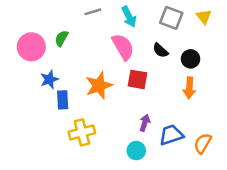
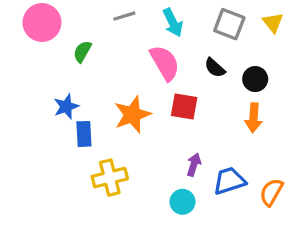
pink circle: (31, 47) -> (42, 23), moved

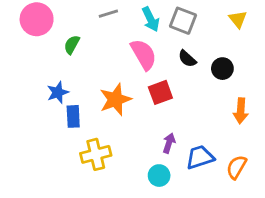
gray square: (229, 24) -> (183, 21), moved
red square: (184, 106) -> (160, 92), turned -30
orange arrow: (254, 118) -> (241, 111), moved

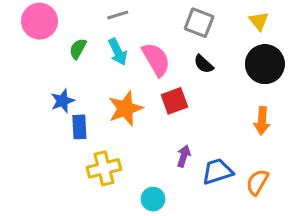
cyan arrow: (151, 19) -> (118, 52), moved
black circle: (222, 69) -> (265, 64), moved, size x1.6
cyan circle: (159, 176) -> (153, 199), moved

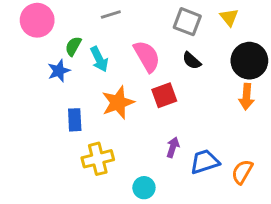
yellow triangle: (259, 21) -> (229, 17), moved
cyan arrow: (118, 52) -> (99, 59), moved
blue star: (63, 101) -> (59, 71), moved
orange arrow: (262, 121) -> (246, 97), moved

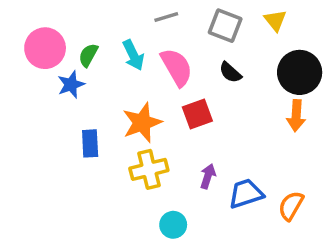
gray line: (111, 14) -> (166, 17), moved
pink circle: (37, 20) -> (45, 48), moved
cyan arrow: (99, 59) -> (133, 55), moved
yellow cross: (98, 159) -> (149, 169), moved

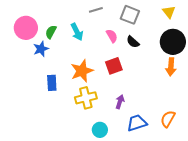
yellow triangle: (275, 20) -> (169, 12), moved
pink semicircle: (177, 67) -> (112, 36), moved, size x0.6
blue trapezoid: (246, 194) -> (137, 123), moved

